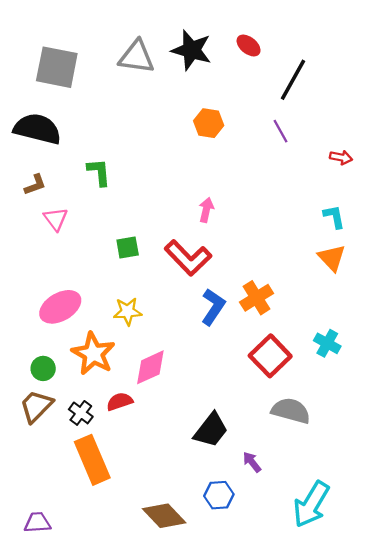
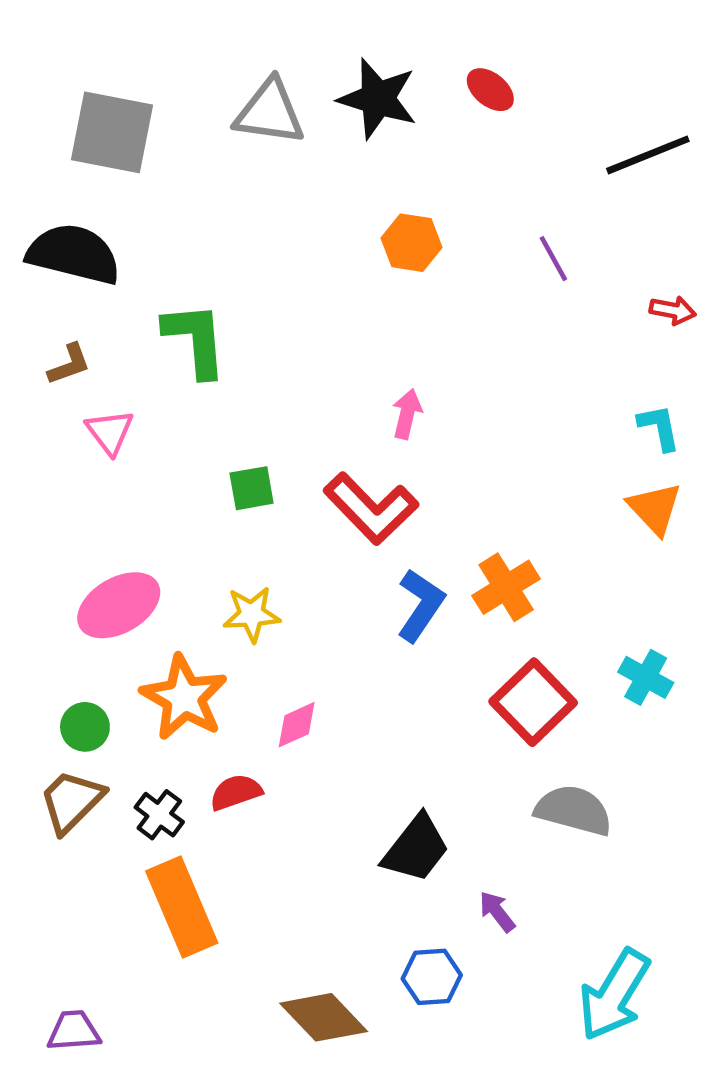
black line: (293, 80) -> (648, 155), moved, turned 39
green L-shape: (99, 172) -> (195, 340), size x1.4
pink diamond: (150, 367) -> (297, 725), size x0.7

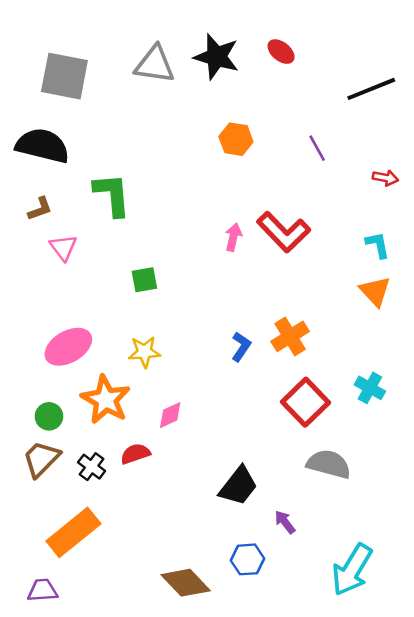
red L-shape: (371, 508) -> (284, 232), moved
blue L-shape: (420, 605) -> (241, 347), size x0.7
orange rectangle: (182, 907) -> (73, 532), moved, turned 74

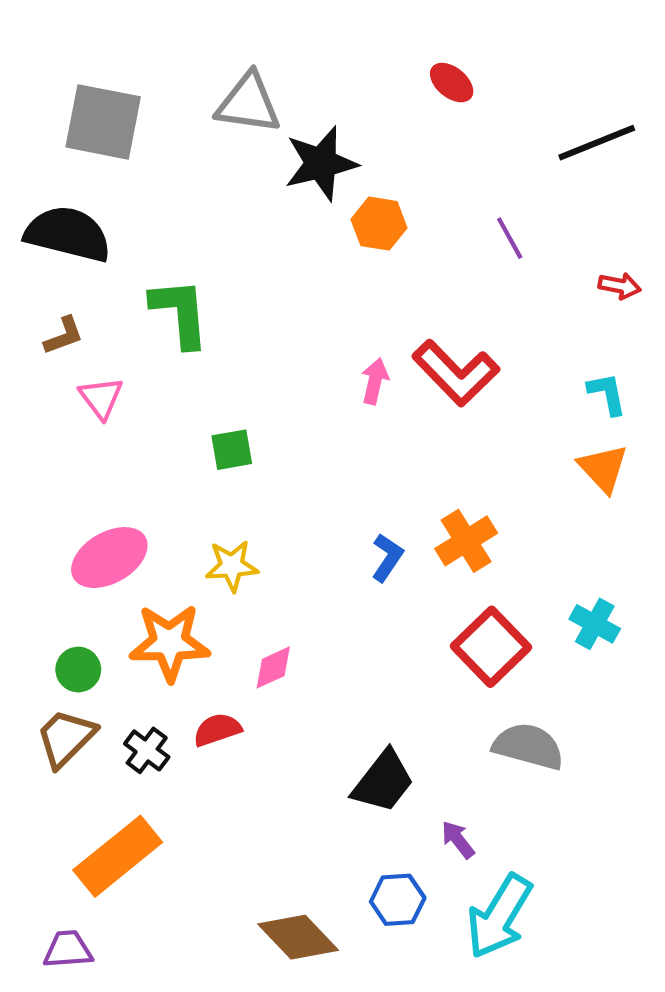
black star: (217, 57) -> (321, 163), moved, turned -30
orange star: (106, 400) -> (170, 643), turned -30
cyan arrow: (352, 570) -> (499, 916), moved

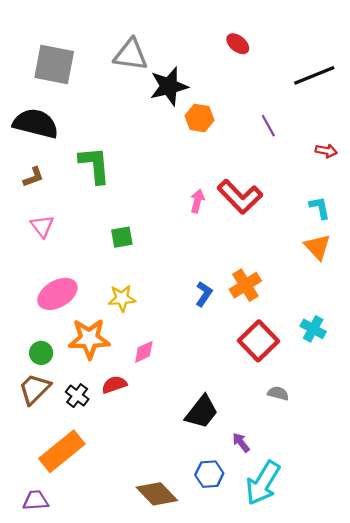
pink triangle: (101, 398) -> (42, 226), moved
gray semicircle: (528, 746) -> (278, 393), size x0.6

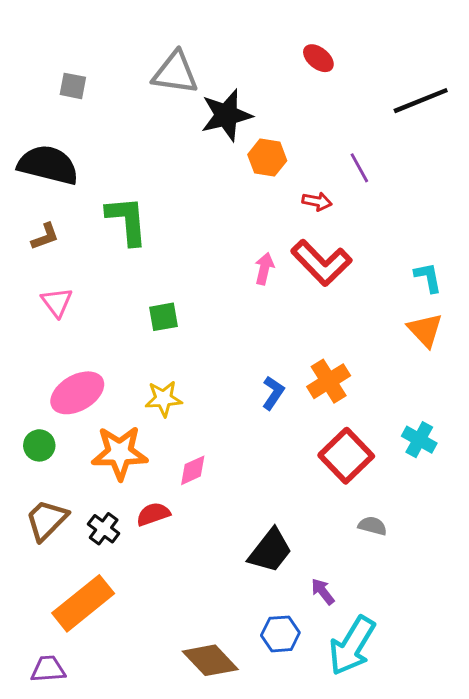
gray square: (54, 64) -> (73, 86), size x0.5
red arrow: (326, 151) -> (317, 201), moved
green circle: (41, 353) -> (39, 445), moved

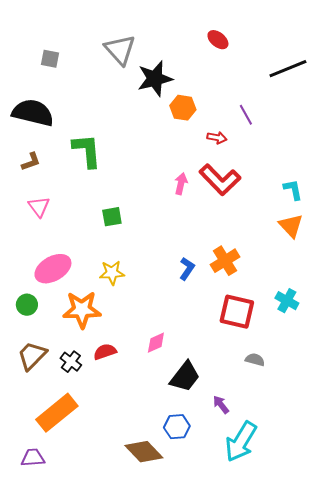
gray triangle: (175, 73) -> (120, 50), turned 40
red square: (346, 456) -> (237, 312), turned -33
pink diamond: (193, 470) -> (156, 343), moved
blue hexagon: (280, 634) -> (177, 427), moved

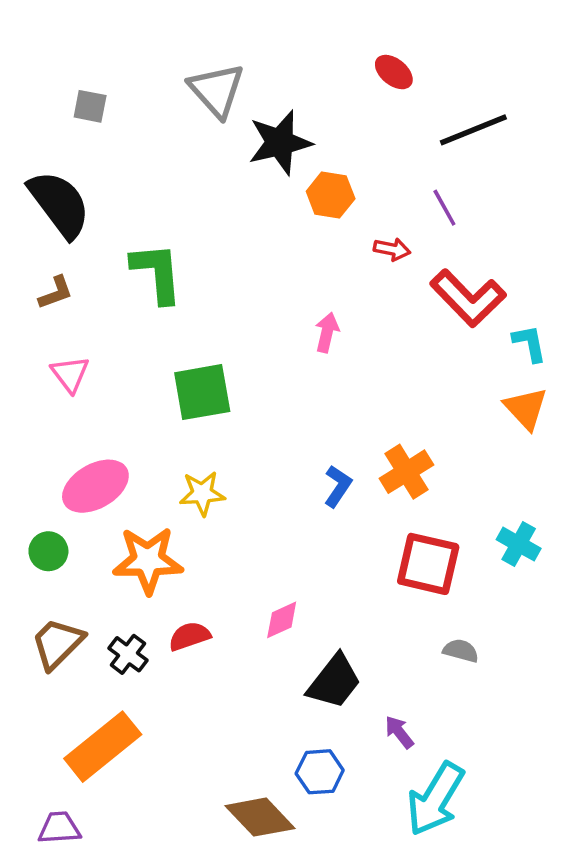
black line: (288, 69) -> (473, 130), moved
black semicircle: (33, 113) -> (59, 204), turned 39
red L-shape: (220, 180) -> (468, 298), moved
green square: (112, 217) -> (202, 392), size x1.6

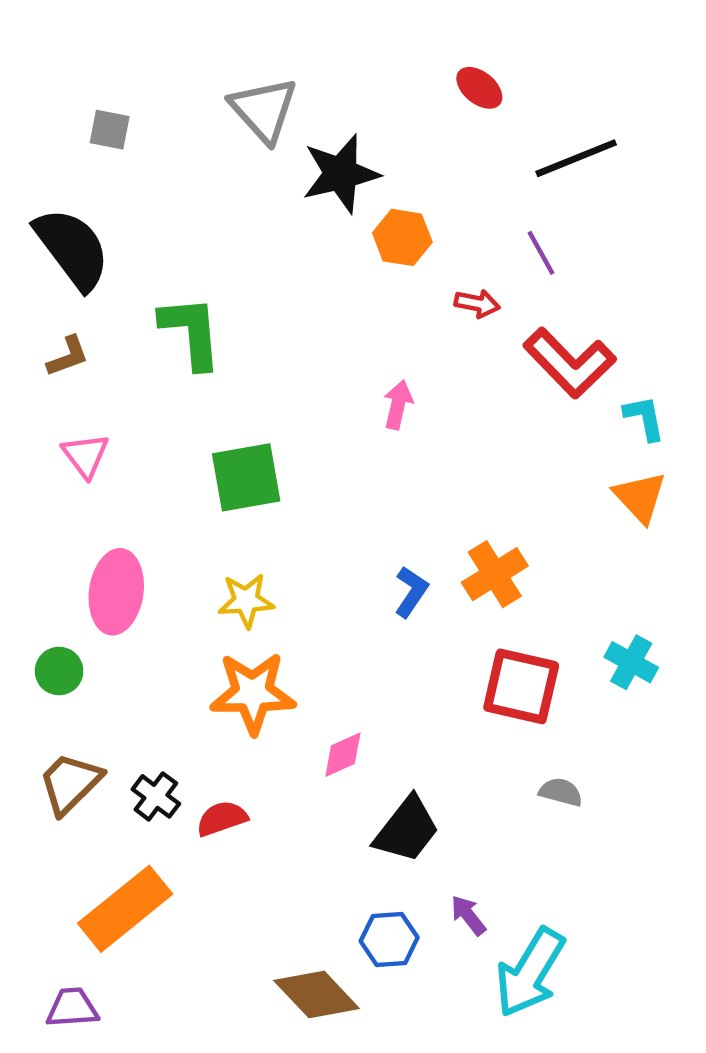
pink ellipse: (95, 486) -> (116, 592), turned -52
orange star: (148, 560) -> (253, 693), moved
red semicircle: (189, 636) -> (222, 818), moved
purple arrow: (399, 732) -> (468, 915), moved

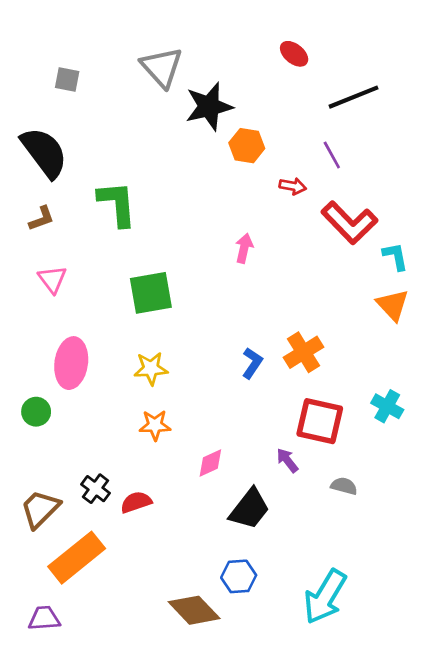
orange star: (253, 693) -> (155, 425), size x0.6
brown trapezoid: (70, 783) -> (40, 509), moved
purple arrow: (468, 915) -> (287, 460), moved

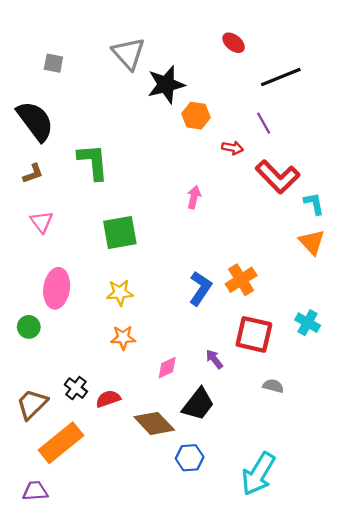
blue L-shape: (252, 363) -> (200, 288), size x1.4
purple arrow: (287, 460) -> (214, 359), moved
brown diamond: (194, 610) -> (154, 423), moved

